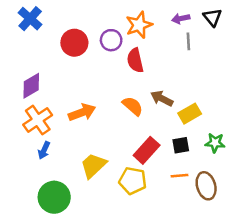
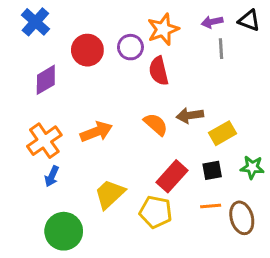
black triangle: (212, 17) -> (249, 20), turned -30
purple diamond: (31, 86) -> (46, 80), moved
brown arrow: (162, 98) -> (190, 115), turned -35

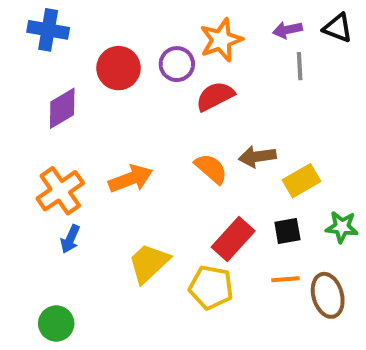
blue cross: (35, 22) -> (48, 30), turned -32
red semicircle: (159, 71) -> (215, 96), turned 76
green circle: (64, 231) -> (56, 323), moved, size x0.7

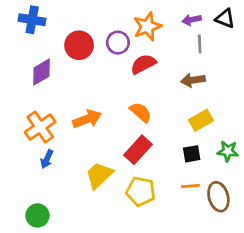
brown arrow: (257, 157) -> (193, 80), moved
red rectangle: (233, 239) -> (138, 150), moved

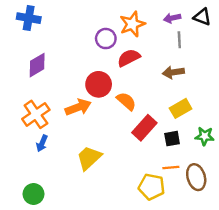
red circle: (79, 45) -> (99, 84), moved
red rectangle: (138, 150) -> (144, 128), moved
yellow pentagon: (141, 191) -> (152, 187), moved

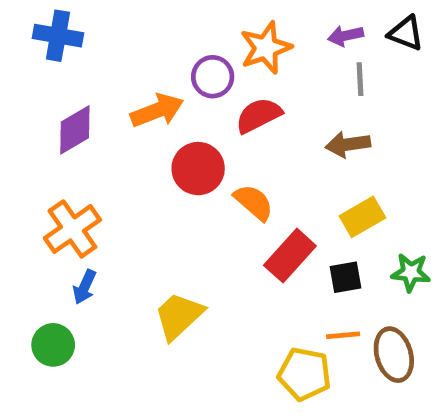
orange arrow: (78, 107) -> (157, 111), moved
green circle: (34, 194) -> (53, 345), moved

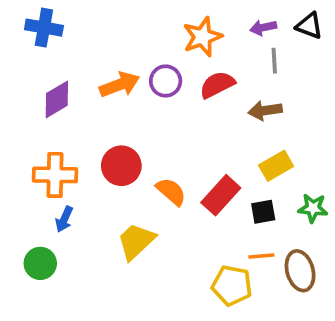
purple circle: (213, 77) -> (166, 81), moved
red semicircle: (259, 115) -> (217, 85), moved
red circle: (198, 169) -> (121, 166), moved
orange semicircle: (254, 202) -> (171, 192), moved
orange cross: (72, 229) -> (55, 175), turned 36

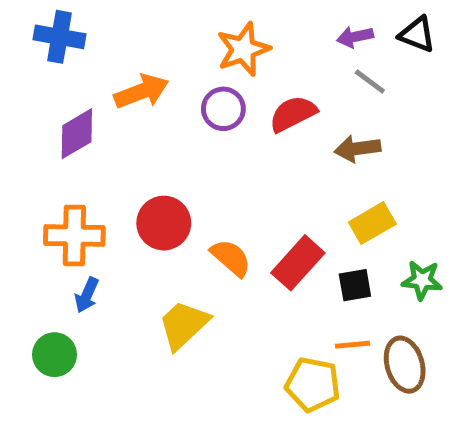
orange star: (202, 37) -> (243, 49), moved
gray line: (274, 61) -> (370, 82), turned -50
orange arrow: (119, 85) -> (141, 91), moved

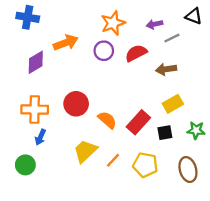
purple arrow: (355, 37) -> (155, 24), moved
gray line: (370, 82) -> (172, 38), turned -63
orange line: (352, 345) -> (113, 160), moved, turned -42
yellow pentagon: (313, 384) -> (145, 165), moved

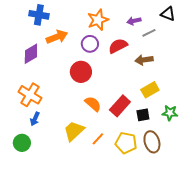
blue cross: (28, 17) -> (39, 15), moved
red circle: (76, 104) -> (81, 72), moved
orange cross: (35, 110) -> (30, 95), turned 30
brown ellipse: (188, 170) -> (152, 142), moved

